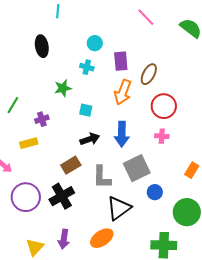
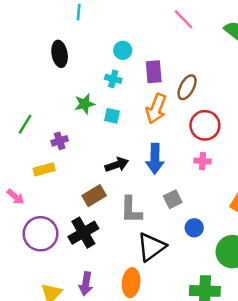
cyan square: (86, 110) -> (112, 116), moved
gray square: (137, 168) -> (173, 199), size x0.6
orange ellipse: (102, 238) -> (131, 283), turned -50

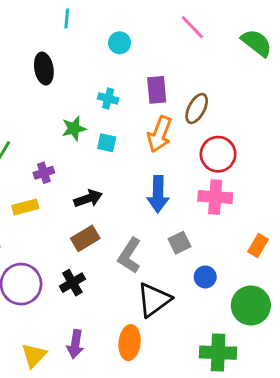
cyan circle: (123, 50) -> (120, 43), moved
pink cross: (203, 161) -> (215, 197), size x1.6
black arrow: (117, 165) -> (88, 198), moved
gray L-shape: (131, 210) -> (130, 256), turned 32
black cross: (83, 233) -> (72, 283), size x0.7

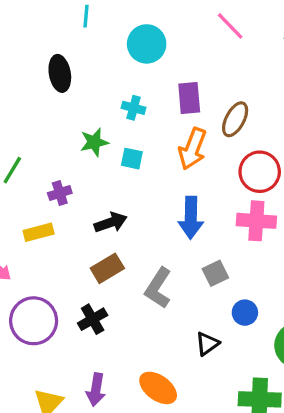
cyan circle: (120, 43) -> (147, 44), size x1.5
black triangle: (154, 300) -> (207, 344), moved, size x0.6
orange ellipse: (130, 343) -> (158, 388), turned -60

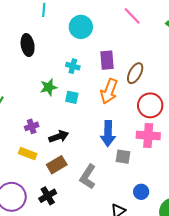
purple cross: (60, 193) -> (32, 126), moved
yellow rectangle: (39, 232) -> (28, 154), moved, turned 36
gray square: (215, 273) -> (123, 157), moved, turned 35

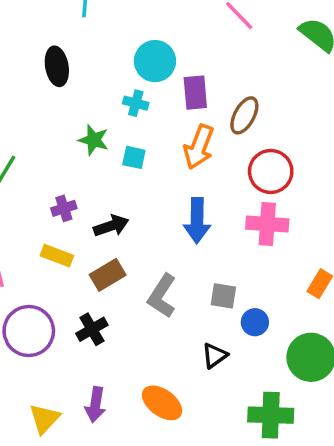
cyan circle: (81, 27) -> (155, 61), moved
green star: (49, 87) -> (94, 140), turned 30
gray square: (123, 157) -> (223, 296), moved

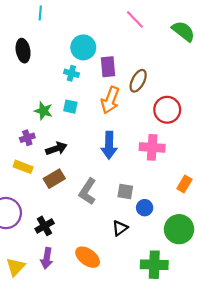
green star: (94, 140) -> (43, 111), moved
red circle: (271, 171) -> (167, 110), moved
black cross: (92, 329) -> (45, 226), moved

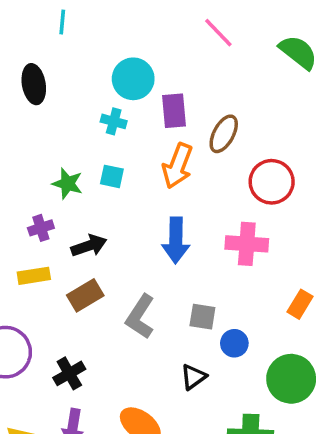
yellow rectangle: (23, 167) -> (34, 276), turned -30

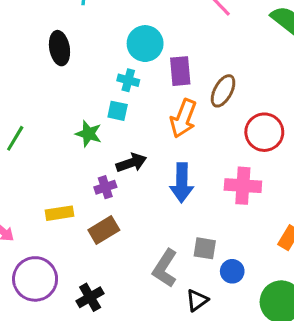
cyan square: (112, 176) -> (118, 111), moved
purple cross: (41, 228) -> (105, 187), moved
black arrow: (89, 246) -> (131, 163), moved
gray L-shape: (140, 317) -> (165, 268), moved

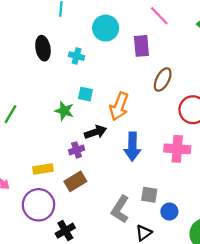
cyan circle: (145, 44) -> (106, 28), moved
purple rectangle: (180, 71) -> (141, 46), moved
cyan cross: (128, 80) -> (77, 56), moved
orange arrow: (183, 118) -> (119, 106), moved
purple circle: (35, 279) -> (38, 205), moved

